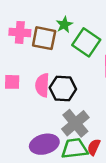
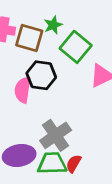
black hexagon: (63, 88) -> (41, 75), moved

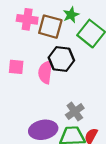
gray cross: (56, 135) -> (75, 112), size x0.7

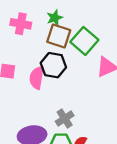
green star: (71, 15) -> (55, 18), moved
brown square: (50, 27) -> (59, 36), moved

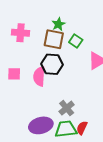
green star: (55, 18) -> (58, 24), moved
green square: (84, 41) -> (76, 41), size x0.6

